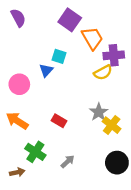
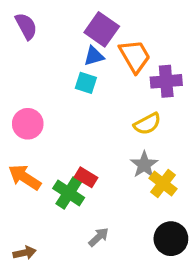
blue triangle: (46, 70) -> (94, 56), moved, turned 32
yellow semicircle: (103, 72) -> (147, 124), moved
green cross: (35, 152) -> (69, 193), moved

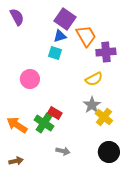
pink circle: (28, 124) -> (30, 79), moved
orange arrow: (25, 177) -> (17, 125), moved
gray arrow: (99, 237) -> (63, 151), turned 56

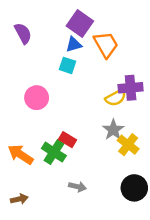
purple semicircle: (17, 17) -> (23, 33), moved
purple cross: (106, 52) -> (131, 88), moved

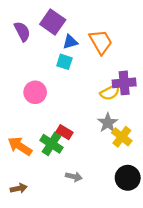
purple square: (80, 23) -> (53, 22), moved

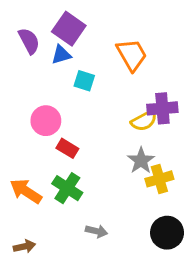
blue triangle: (70, 42) -> (61, 55), moved
red rectangle: (64, 132) -> (67, 148), moved
yellow cross: (122, 137) -> (159, 179), turned 36

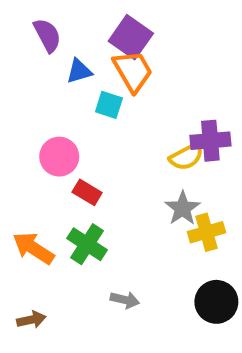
purple square: (69, 29) -> (131, 37), moved
purple semicircle: (29, 41) -> (47, 35), moved
orange trapezoid: (132, 55) -> (133, 71), moved

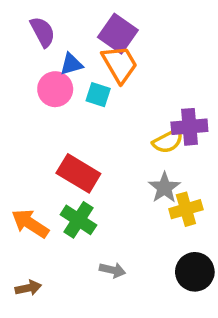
pink circle: (59, 157) -> (55, 89), moved
red rectangle: (87, 192) -> (78, 173), size x1.6

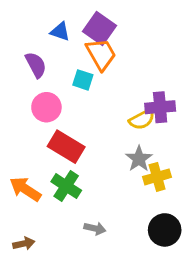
purple semicircle: (43, 32) -> (36, 65), moved
blue triangle: (71, 64) -> (60, 31), moved, turned 35
pink circle: (55, 89) -> (46, 107), moved

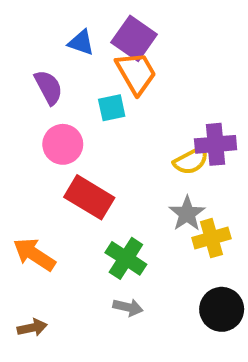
cyan square: (83, 80) -> (112, 108), turned -30
green cross: (66, 186) -> (126, 258), moved

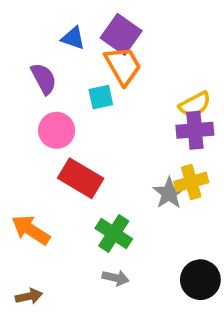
yellow semicircle: (191, 161) -> (195, 104), moved
yellow cross: (211, 238) -> (191, 182), moved

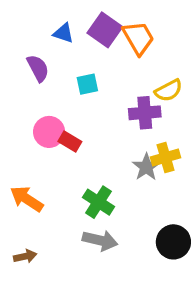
orange trapezoid: (123, 66) -> (138, 38), moved
pink circle: (57, 130) -> (49, 132), moved
purple cross: (195, 130) -> (145, 113), moved
red rectangle: (81, 178) -> (70, 142), moved, size x0.6
gray arrow: (116, 278) -> (100, 240), size x1.5

